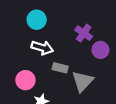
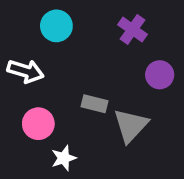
purple cross: (84, 33) -> (132, 30), moved
white arrow: (42, 48) -> (26, 71), moved

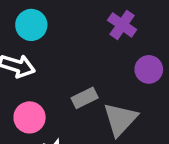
cyan circle: (56, 26) -> (31, 25), moved
gray rectangle: (94, 104) -> (85, 98), turned -40

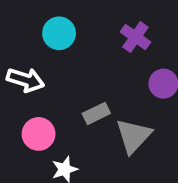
cyan circle: (31, 25) -> (59, 33), moved

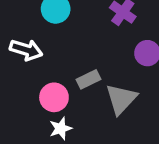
pink circle: (39, 134) -> (54, 97), moved

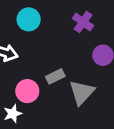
white star: (61, 128) -> (13, 114), moved

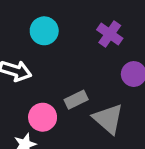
gray triangle: (82, 92) -> (108, 119), turned -32

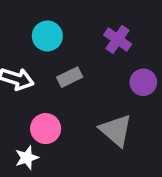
gray rectangle: (76, 100) -> (70, 77), moved

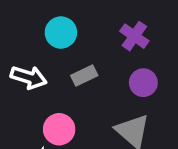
purple circle: (143, 82) -> (143, 83), moved

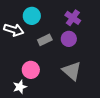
white arrow: (29, 77) -> (14, 30), moved
purple circle: (143, 83) -> (69, 39), moved

